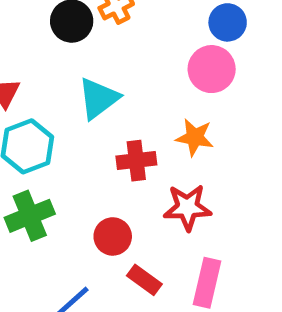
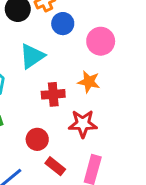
blue circle: (228, 22) -> (63, 24), moved

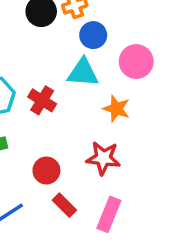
cyan triangle: (32, 56) -> (83, 73), moved, turned 32
red cross: (53, 94) -> (42, 100), moved, turned 30

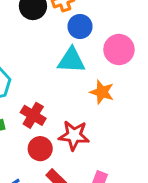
red cross: (42, 100) -> (33, 115), moved
red star: (103, 158) -> (74, 135), moved

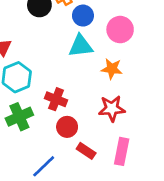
red star: (74, 135) -> (112, 109), moved

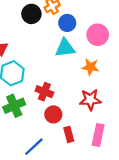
red rectangle: (86, 151) -> (69, 134), turned 40

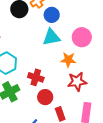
pink circle: (98, 35) -> (82, 37), moved
orange star: (91, 67) -> (68, 60), moved

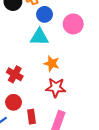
pink circle: (82, 37) -> (73, 24), moved
red circle: (45, 97) -> (14, 102), moved

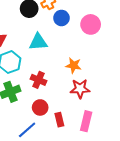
cyan triangle: (39, 37) -> (38, 42), moved

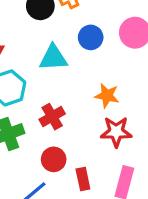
blue circle: (61, 18) -> (91, 37), moved
red cross: (38, 80) -> (52, 117), turned 35

